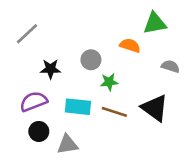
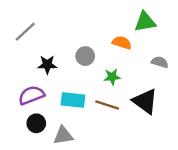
green star: (109, 82) -> (112, 77), moved

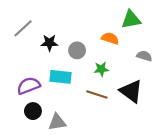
black star: (47, 65) -> (49, 43), moved
cyan rectangle: (73, 100) -> (61, 77), moved

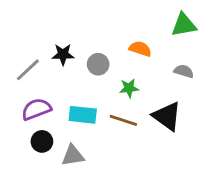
green triangle: (131, 20) -> (184, 25), moved
gray line: (23, 28) -> (28, 70), moved
cyan rectangle: (61, 77) -> (83, 115), moved

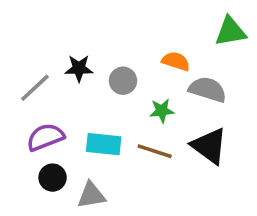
gray semicircle: (184, 71) -> (208, 90), moved, size x1.5

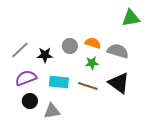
orange semicircle: (176, 61) -> (93, 43), moved
black star: (79, 68) -> (45, 55), moved

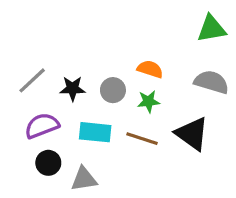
gray circle: (70, 46) -> (113, 90), moved
gray semicircle: (118, 51) -> (212, 82), moved

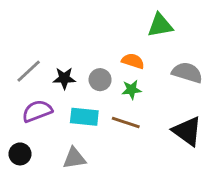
green triangle: (212, 29) -> (160, 25), moved
black triangle: (192, 134) -> (187, 131), moved
black circle: (48, 163) -> (20, 154), moved

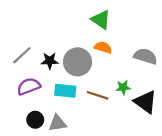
green triangle: (160, 25) -> (101, 20), moved, turned 45
gray circle: (100, 80) -> (78, 62), size x1.6
green star: (131, 90) -> (123, 87), moved
black circle: (20, 154) -> (35, 120), moved

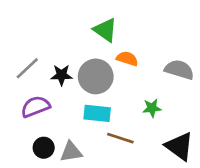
green triangle: (101, 20) -> (105, 30), moved
cyan rectangle: (65, 91) -> (97, 113), moved
brown line: (98, 95) -> (120, 138), moved
black triangle: (145, 102) -> (179, 146), moved

